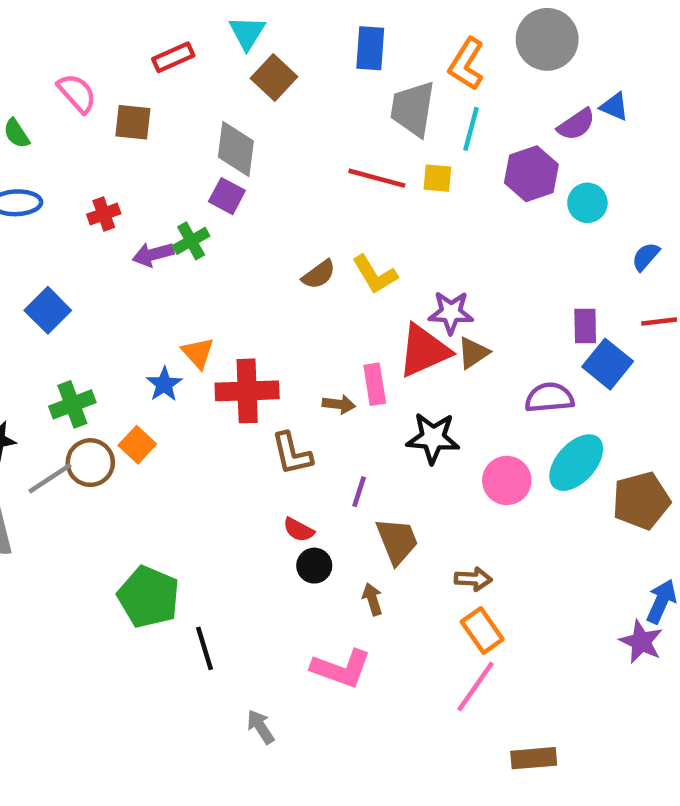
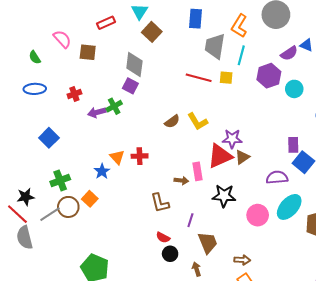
red cross: (247, 391) -> (140, 156), moved, size x0.6

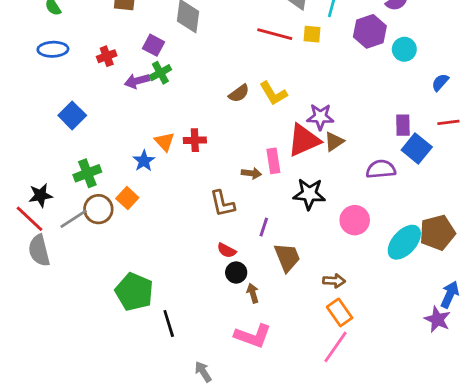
purple square: (130, 86) -> (154, 45), moved
cyan ellipse: (289, 207) -> (404, 242), moved
brown arrow: (197, 269) -> (253, 293), moved

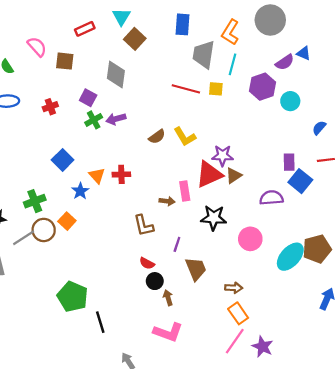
purple arrow: (137, 81) -> (116, 119), moved
blue square: (72, 115) -> (63, 160), moved
purple star: (437, 319) -> (263, 347), moved

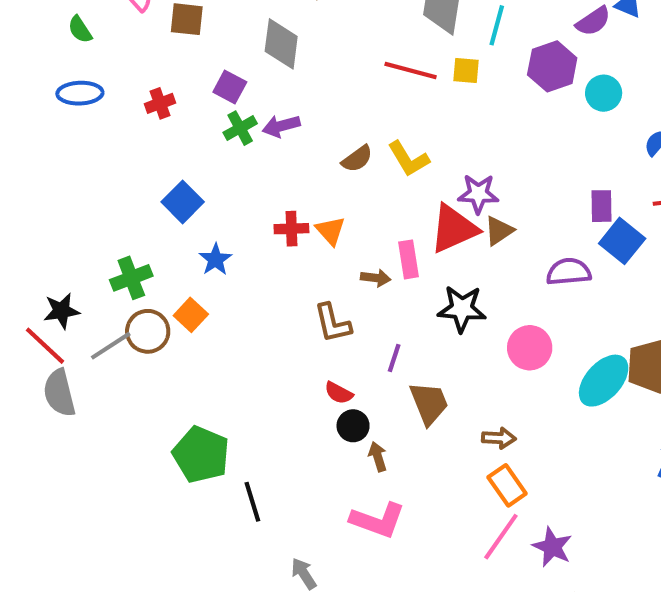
orange triangle: (97, 176) -> (330, 231), moved

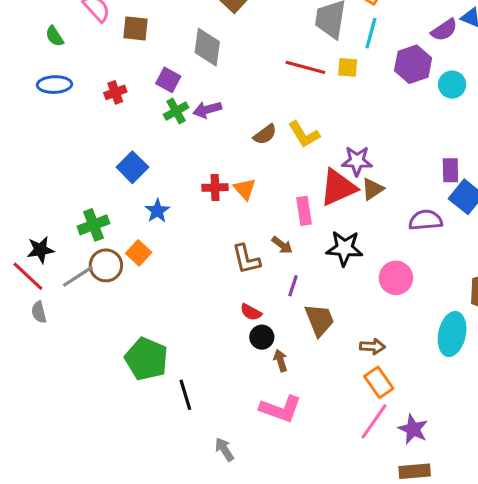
brown arrow: (376, 278) -> (282, 245), moved, turned 30
cyan ellipse: (604, 381) -> (452, 334), moved, turned -30
gray semicircle: (59, 393) -> (39, 312), size x0.6

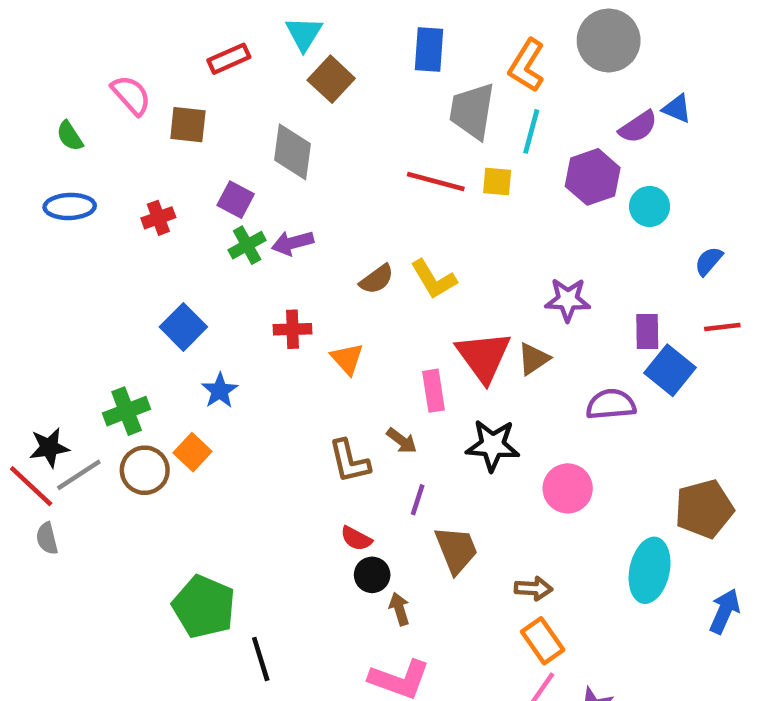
purple star: (357, 161) -> (568, 300), moved
red cross: (215, 187) -> (293, 329), moved
red triangle: (338, 187) -> (484, 357), turned -42
gray line: (78, 276) -> (79, 475), moved

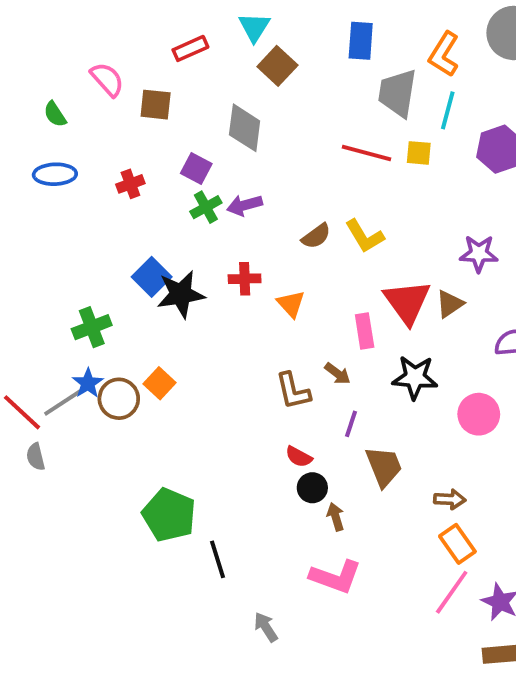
blue star: (220, 391) -> (88, 383), moved
green cross: (127, 411) -> (92, 327), moved
black star: (49, 448) -> (181, 294), moved, size x1.4

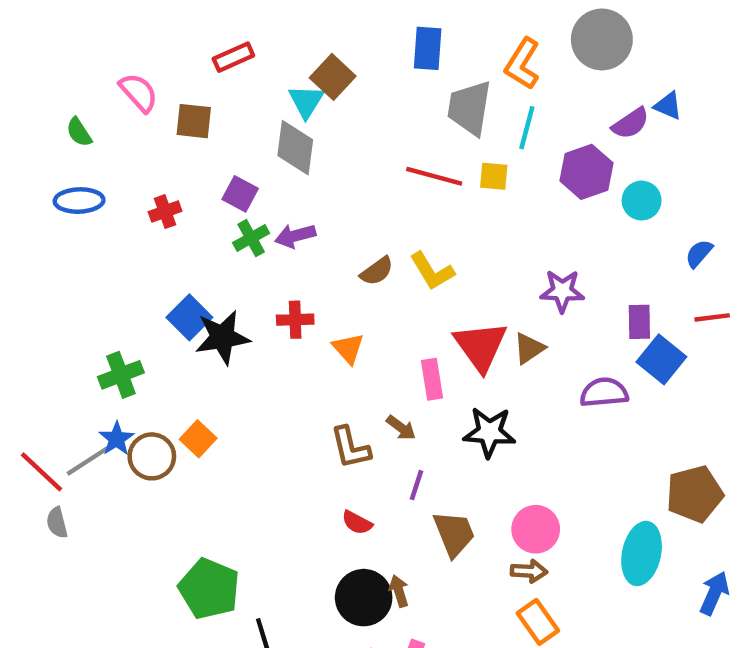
cyan triangle: (254, 27) -> (306, 101), moved
pink circle: (479, 414) -> (536, 529), moved
black circle: (312, 488) -> (364, 598), moved, size x1.6

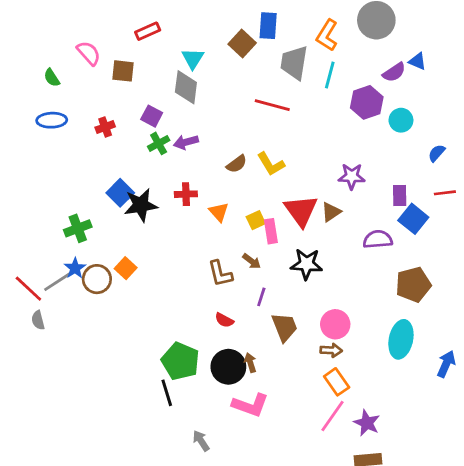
brown square: (333, 77) -> (242, 43), moved
yellow square: (494, 176) -> (256, 220), moved, turned -30
brown pentagon: (695, 494) -> (413, 285), moved
green pentagon: (209, 589) -> (180, 361), moved

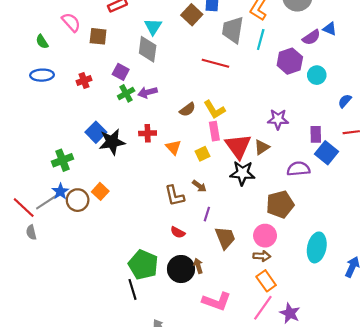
pink rectangle: (271, 231) -> (214, 131), moved
black star: (306, 264) -> (242, 173), moved
brown pentagon: (413, 285) -> (280, 204), moved
pink L-shape: (250, 405) -> (217, 301), moved

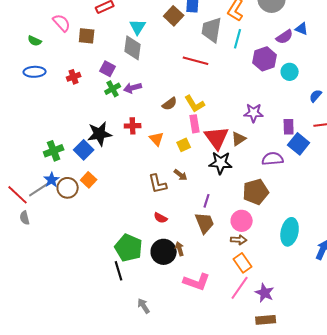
green semicircle: (42, 42) -> (35, 41), turned -32
blue square: (96, 132) -> (84, 150), moved
purple line: (207, 214) -> (207, 201), moved

